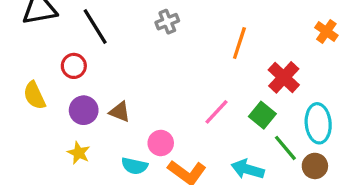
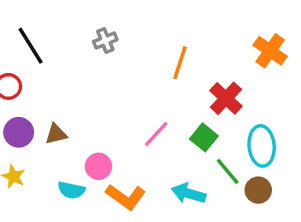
orange cross: (326, 31) -> (270, 51), size x1.4
brown triangle: (120, 112) -> (56, 134), turned -35

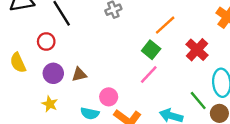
orange line: (180, 63) -> (165, 25), turned 30
green square: (204, 137) -> (151, 50), moved

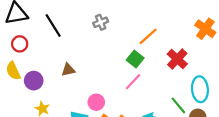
red circle: (46, 42) -> (20, 44), moved
purple circle: (53, 73) -> (34, 81), moved
brown triangle: (79, 74) -> (68, 70), moved

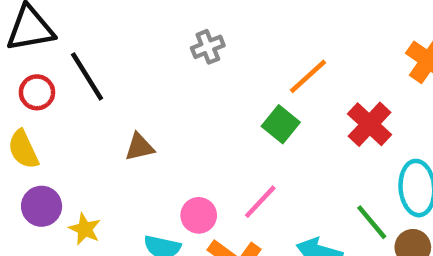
black line: (53, 26) -> (87, 76), moved
purple circle: (34, 81) -> (42, 206), moved
pink line: (133, 82) -> (260, 202), moved

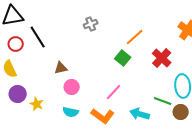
pink circle: (199, 215) -> (72, 87), moved
green line: (372, 222) -> (163, 101), turned -30

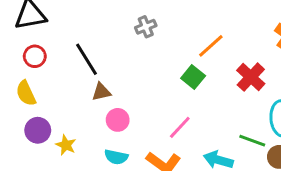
black line: (38, 37) -> (87, 59), moved

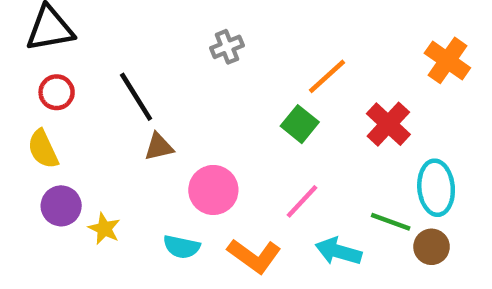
pink circle: (118, 120) -> (213, 190), moved, size x1.4
pink line: (180, 127) -> (302, 201), moved

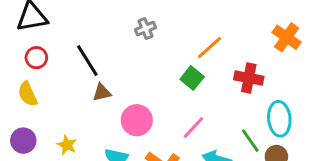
red cross: (388, 124) -> (249, 78), turned -32
purple circle: (61, 206) -> (23, 141), moved
green line: (391, 222) -> (250, 141), turned 35

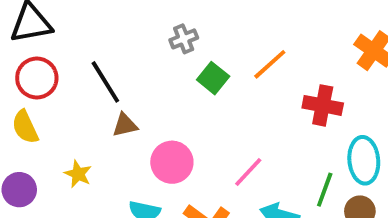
red circle: (36, 58) -> (37, 78), size x1.4
green square: (192, 78) -> (213, 78), moved
green line: (250, 141) -> (325, 190), turned 55
yellow star: (67, 145) -> (78, 174), moved

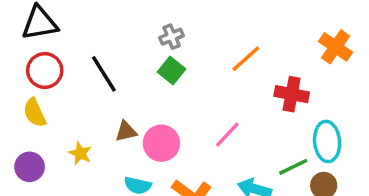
green square: (213, 78) -> (172, 70), moved
brown triangle: (125, 125) -> (126, 131), moved
pink line: (248, 172) -> (227, 135), moved
green line: (325, 190) -> (293, 167), turned 44

